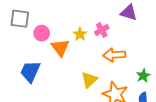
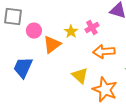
orange triangle: (60, 48) -> (52, 45), turned 30
yellow triangle: (89, 80) -> (80, 76), turned -36

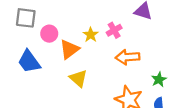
blue trapezoid: (23, 68) -> (29, 62), moved, turned -60
yellow triangle: (80, 76) -> (78, 78), moved

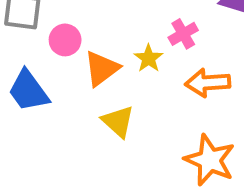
yellow star: (91, 35) -> (149, 58), moved

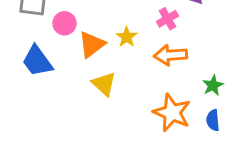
pink cross: (183, 34) -> (167, 19), moved

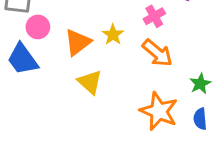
pink circle: (65, 23) -> (38, 27), moved
orange arrow: (170, 55) -> (157, 53), turned -136

